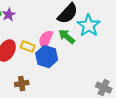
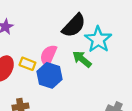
green arrow: (67, 37) -> (82, 59), moved

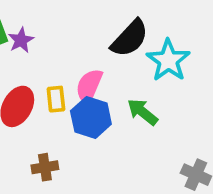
green arrow: (82, 59) -> (143, 112), moved
yellow rectangle: (27, 64) -> (56, 99), turned 63

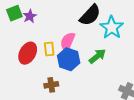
green arrow: (143, 112) -> (97, 56), turned 102
brown cross: (45, 167) -> (51, 85), moved

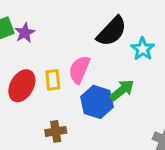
cyan star: (112, 27) -> (143, 49), size x0.7
blue hexagon: (69, 59) -> (97, 102), moved

